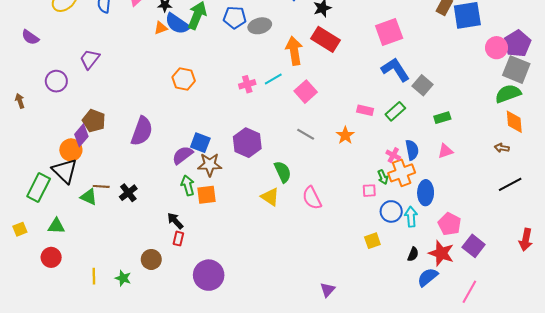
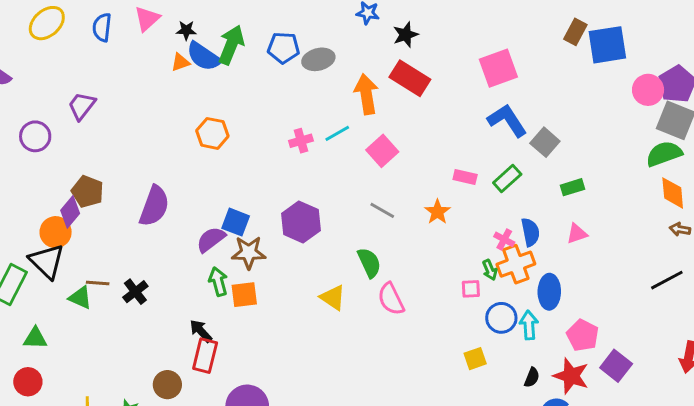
brown arrow: (502, 148) -> (680, 229), moved
green semicircle: (283, 172) -> (369, 263), moved
red rectangle: (178, 239) -> (205, 356), size x1.6

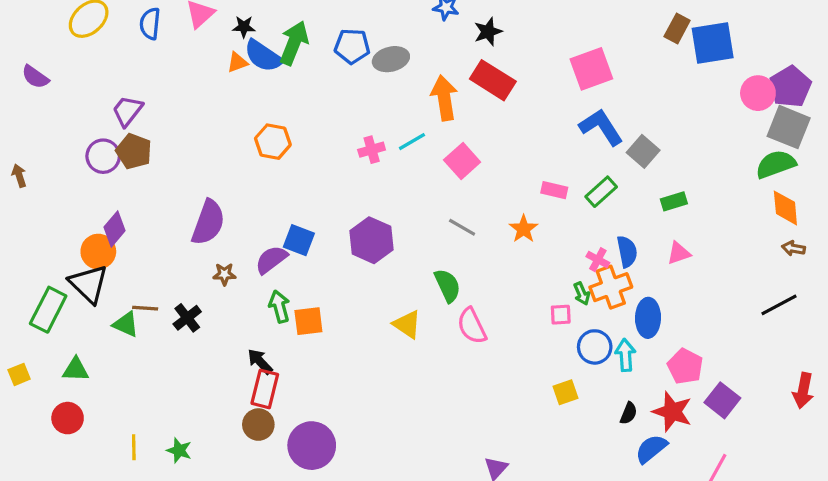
purple circle: (35, 136) -> (103, 156), moved
brown pentagon: (87, 192) -> (134, 151), moved
brown star: (249, 253) -> (224, 274), moved, size x0.6
brown circle: (167, 385) -> (258, 425), moved

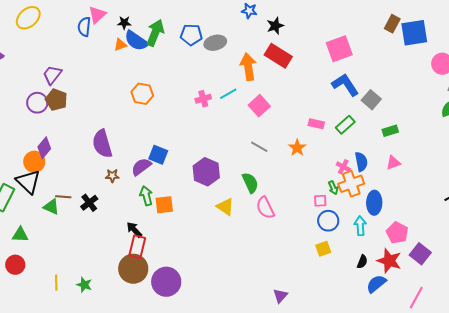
blue semicircle: (150, 24) -> (84, 27), moved
purple semicircle: (208, 222) -> (102, 144), turned 144
purple hexagon: (372, 240) -> (206, 172), moved
blue circle: (595, 347) -> (328, 221), moved
brown circle: (258, 425) -> (133, 269), size x1.5

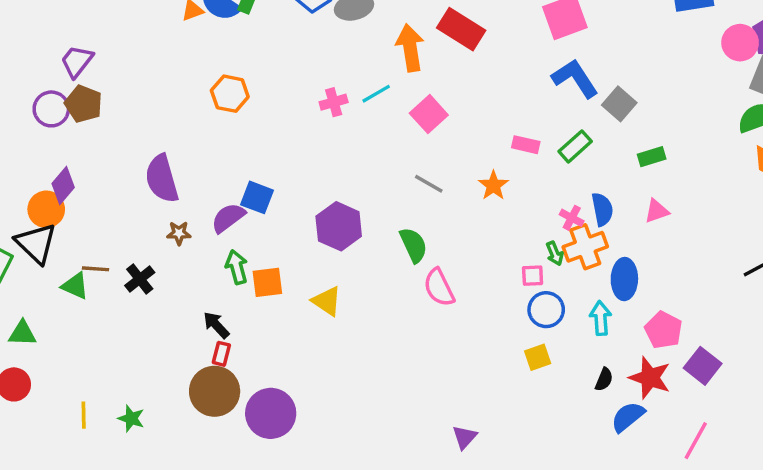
yellow triangle: (225, 207) -> (327, 301), moved
red rectangle: (137, 247) -> (221, 354), size x0.6

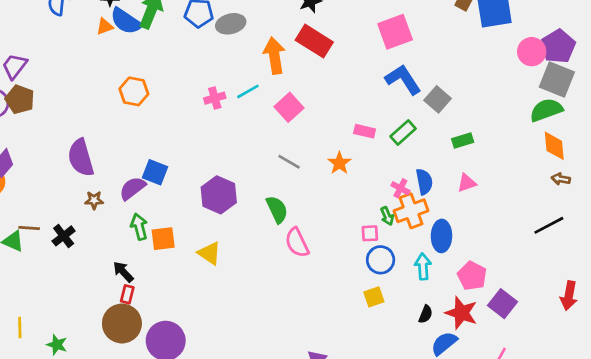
yellow line: (84, 415) -> (20, 327), moved

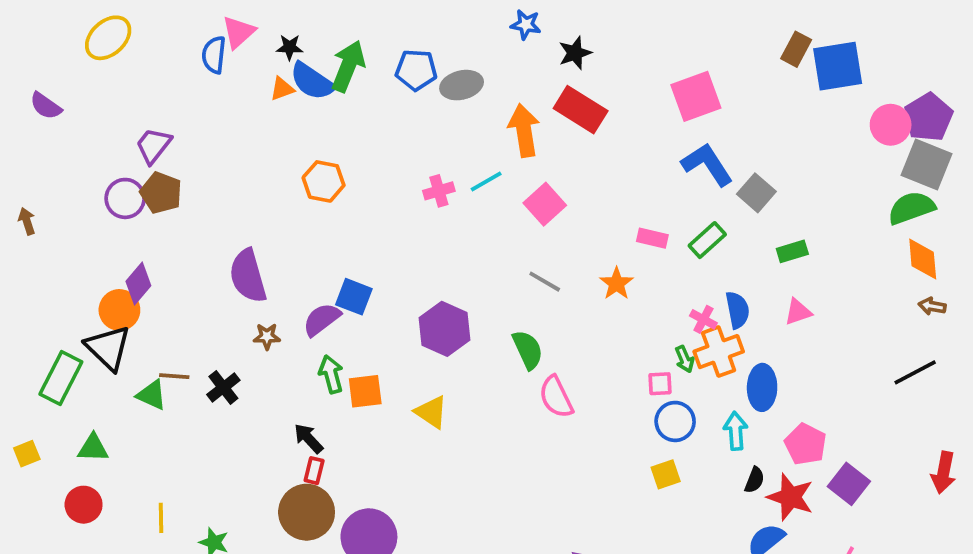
black semicircle: (426, 314) -> (754, 480), moved

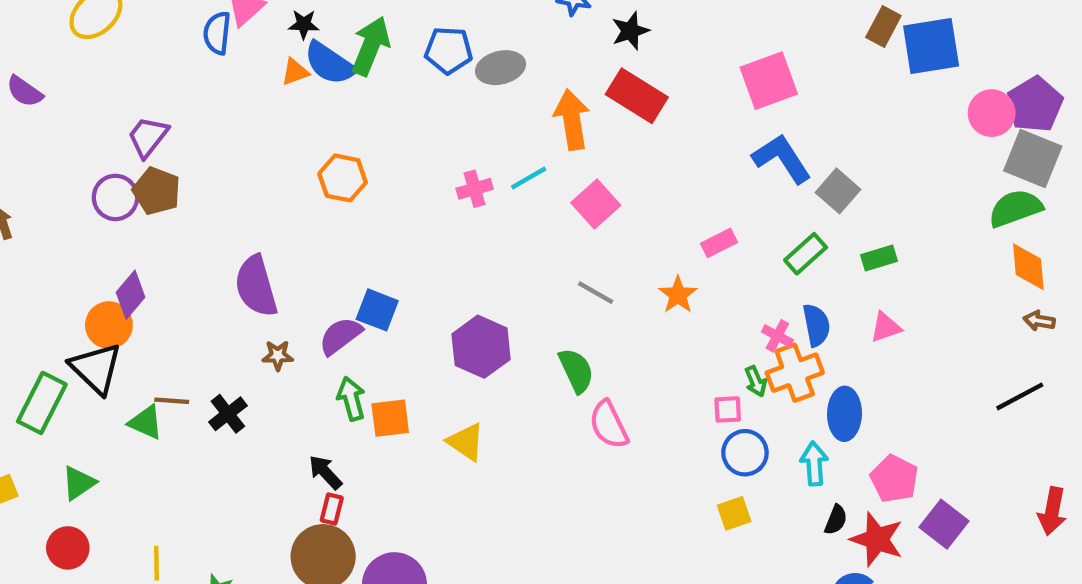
pink rectangle: (652, 238) -> (719, 243), turned -40
green rectangle: (707, 240) -> (806, 254), moved
green triangle: (93, 448) -> (79, 483), turned -36

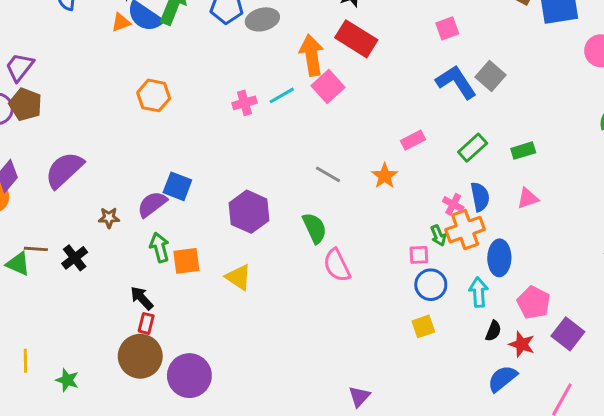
pink square: (769, 81) -> (447, 28), size x0.6
gray square: (838, 191) -> (490, 76), moved
pink square: (596, 204) -> (328, 86), moved
purple semicircle: (256, 286) -> (64, 170), moved, turned 63
red star: (877, 539) -> (522, 344), size x0.7

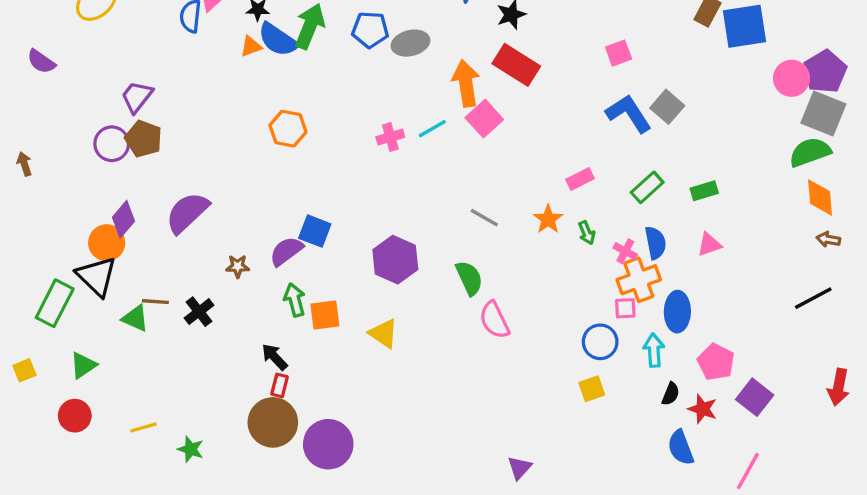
green arrow: (438, 236) -> (587, 233), moved
pink square: (419, 255) -> (625, 308), moved
yellow line: (25, 361) -> (144, 427), turned 75
blue semicircle: (502, 379) -> (681, 448), turned -72

